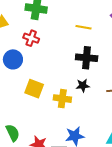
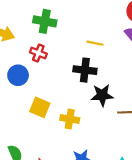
black cross: (87, 58) -> (85, 70), moved
black star: (83, 86) -> (102, 95), moved, size x1.5

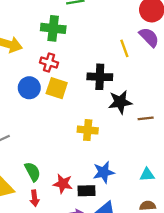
yellow line: (95, 43) -> (124, 48), moved, turned 63
yellow square: (40, 107) -> (57, 88), moved

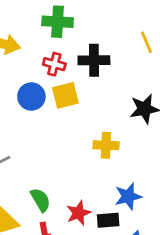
black cross: (100, 77) -> (94, 60), moved
yellow square: (57, 88) -> (65, 95), turned -30
red star: (63, 184) -> (79, 213), turned -30

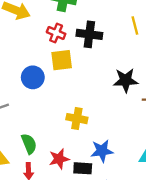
blue circle: (31, 96) -> (33, 77), moved
yellow cross: (106, 145) -> (77, 119), moved

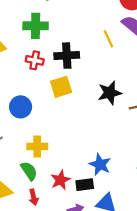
yellow square: (62, 60) -> (61, 87), moved
yellow cross: (77, 119) -> (37, 146), moved
blue star: (102, 151) -> (100, 165), turned -30

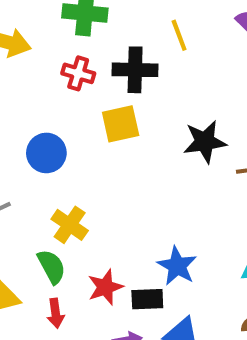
yellow line: (109, 39) -> (179, 35), moved
yellow cross: (37, 146) -> (70, 225), turned 30

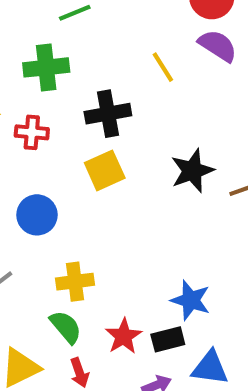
yellow line: (179, 35) -> (163, 67), moved
red cross: (78, 73) -> (32, 132), moved
yellow cross: (70, 225) -> (75, 282), turned -30

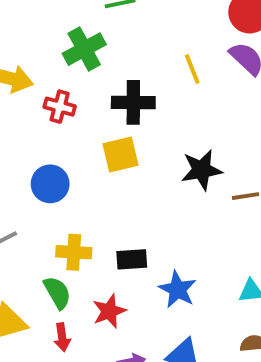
green cross: (46, 67) -> (84, 49), turned -33
black rectangle: (168, 339) -> (132, 259), moved

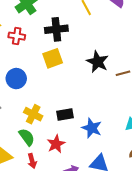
black star: (202, 170) -> (97, 62), turned -30
yellow cross: (74, 252) -> (33, 114), turned 30

